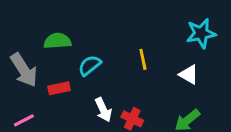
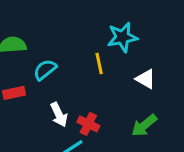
cyan star: (201, 33) -> (122, 37), moved

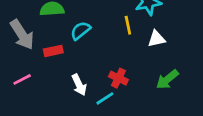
white triangle: (146, 79) -> (156, 39), moved, turned -42
white arrow: (59, 115) -> (79, 85), moved

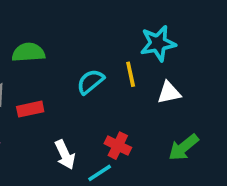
cyan semicircle: (80, 31) -> (90, 82), moved

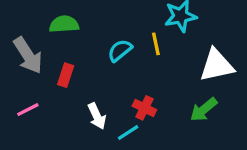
white triangle: (169, 93) -> (217, 65), moved, size x1.6
red rectangle: (30, 109) -> (66, 75), turned -60

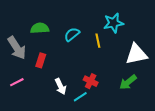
cyan semicircle: (120, 50) -> (72, 34), moved

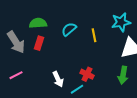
cyan star: (113, 23) -> (121, 22), moved
red rectangle: (41, 60) -> (39, 43), moved
green arrow: (128, 82) -> (123, 75), turned -42

